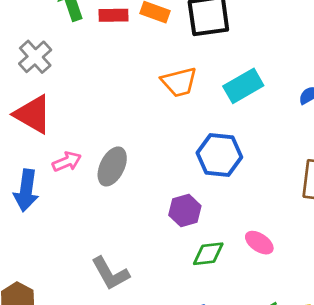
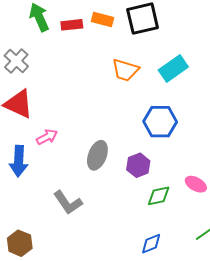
orange trapezoid: (179, 82) -> (125, 70), turned 36
gray ellipse: (112, 166) -> (97, 155), moved
gray L-shape: (110, 273) -> (68, 203), moved

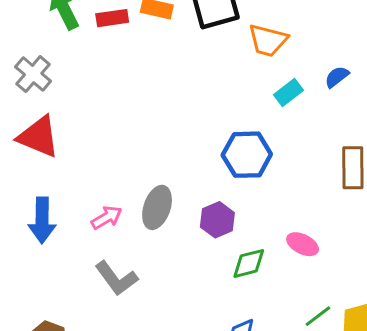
cyan rectangle: (173, 68) -> (288, 93), moved, size x0.7
orange trapezoid: (125, 70) -> (268, 40), moved
pink arrow: (47, 137) -> (107, 218), moved

